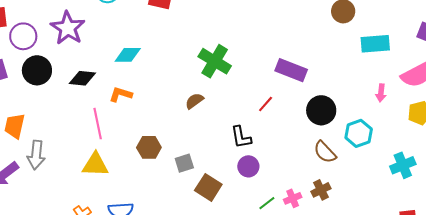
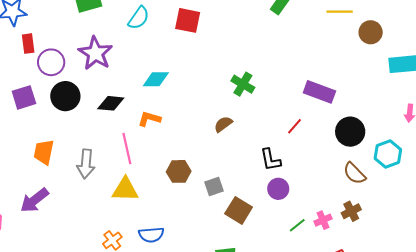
green cross: (215, 61) -> (243, 84), size x0.7
gray arrow: (36, 155) -> (86, 164), moved

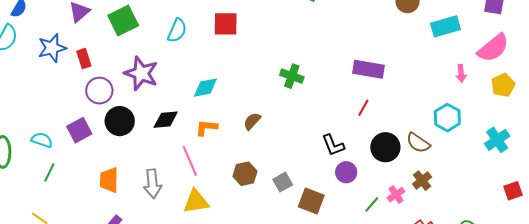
red rectangle: (28, 44) -> (84, 59), moved
brown semicircle: (223, 124) -> (252, 121), moved
red line: (294, 126) -> (363, 108), moved
black circle: (350, 132) -> (385, 147), moved

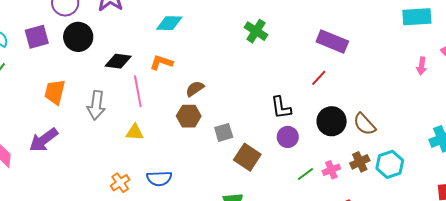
cyan hexagon: (447, 118) -> (390, 164), moved
black diamond: (166, 120) -> (118, 61), moved
brown semicircle: (252, 121) -> (195, 89), moved
yellow triangle: (196, 202) -> (135, 132), size x0.7

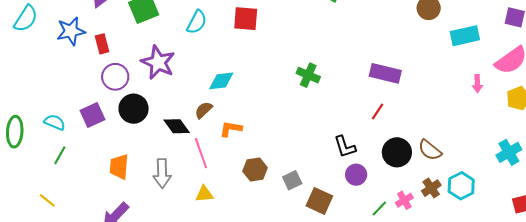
black diamond: (118, 61) -> (177, 126), turned 56
orange L-shape: (161, 62) -> (231, 129), moved
brown semicircle: (195, 89) -> (204, 110), moved

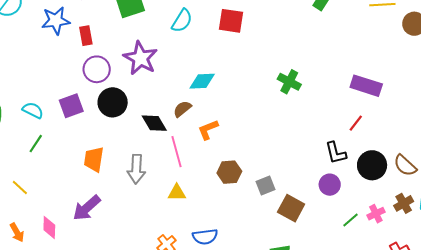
orange L-shape: (231, 129) -> (208, 130), turned -35
black L-shape: (345, 147) -> (336, 153), moved

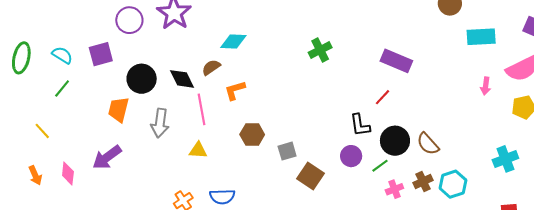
green cross: (289, 82) -> (320, 50), turned 30
black circle: (113, 102) -> (142, 79), moved
green line: (350, 220) -> (380, 166), moved

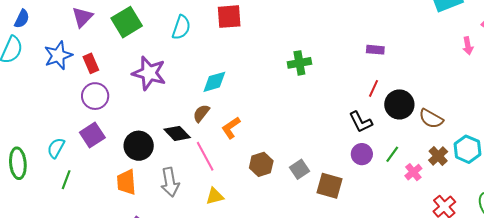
purple circle: (129, 20) -> (95, 96), moved
green cross: (320, 50) -> (299, 63), turned 35
cyan semicircle: (62, 55) -> (56, 148), turned -75
purple rectangle: (396, 61) -> (375, 50), size x0.6
black circle: (395, 141) -> (399, 104), moved

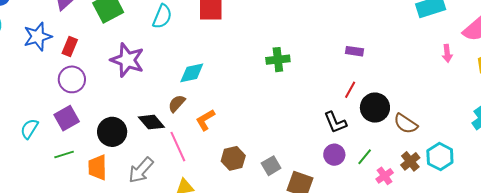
red rectangle: (91, 63) -> (70, 46), turned 42
green line: (66, 180) -> (64, 155), moved, turned 48
gray arrow: (170, 182) -> (141, 170), turned 48

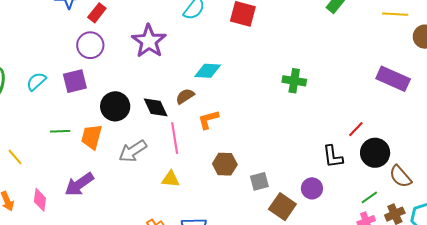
purple rectangle: (354, 51) -> (393, 79), moved, size x1.8
green line: (64, 155) -> (60, 131), moved
purple circle: (334, 155) -> (312, 188), moved
green line: (365, 157) -> (369, 197), moved

